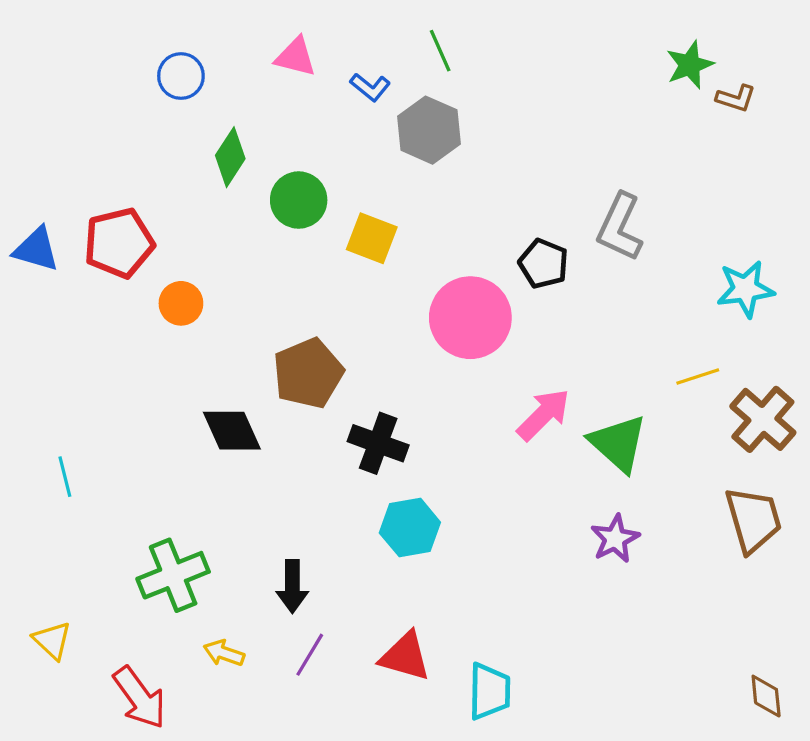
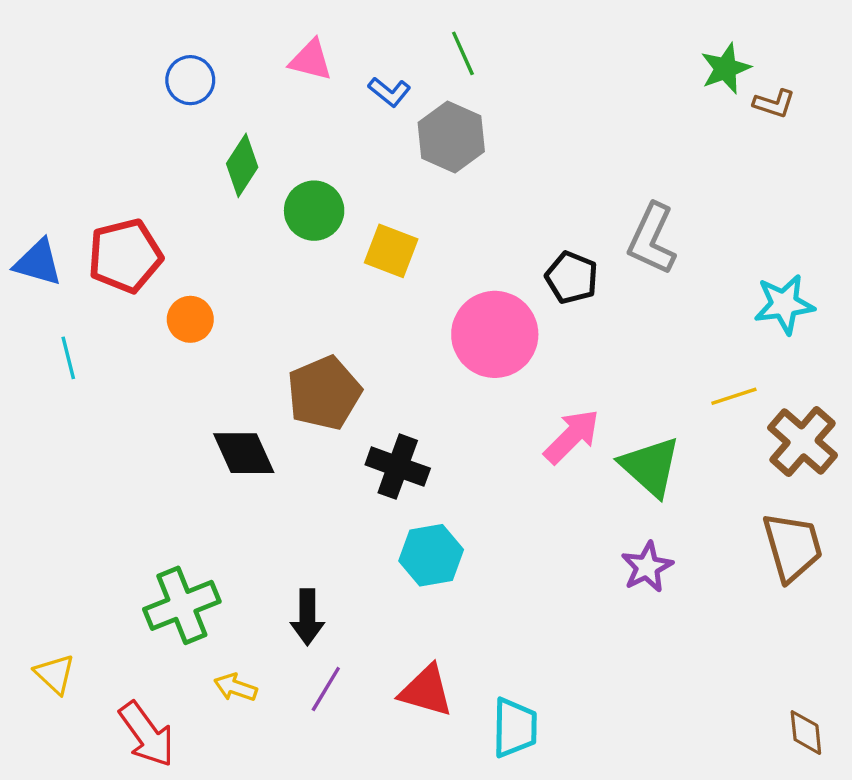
cyan line: (65, 477) -> (68, 358), moved

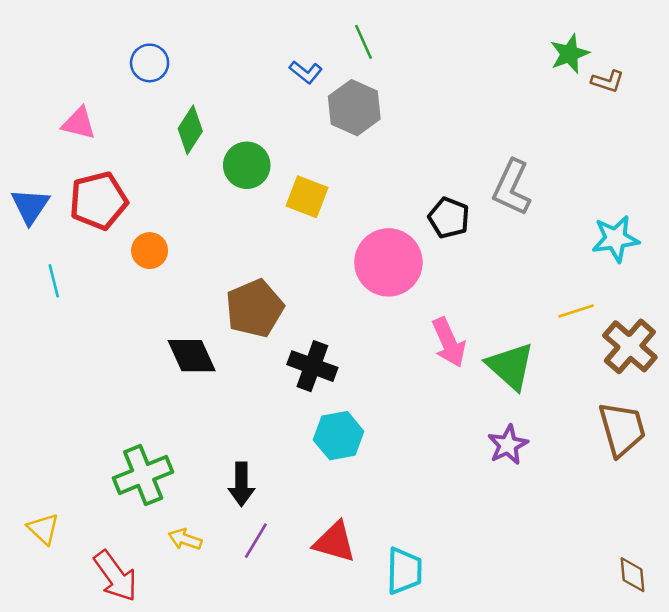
pink triangle: (311, 60) -> (79, 123), moved
blue triangle: (38, 262) -> (30, 206), turned 48
pink arrow: (572, 436) -> (449, 342), turned 111

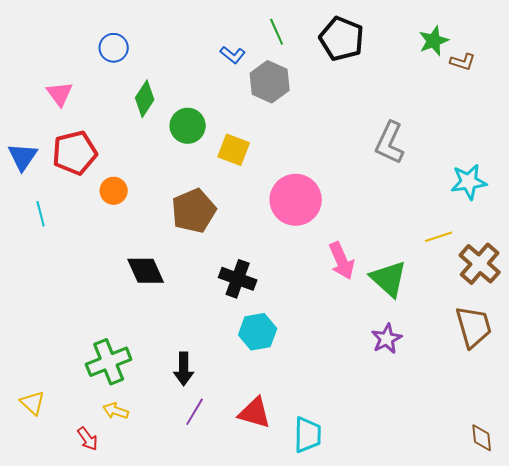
pink triangle: (79, 123) -> (60, 94), turned 40
black pentagon: (449, 218) -> (342, 39), moved, size x1.4
brown pentagon: (255, 308) -> (194, 211), moved
yellow arrow: (185, 539) -> (116, 411), moved
red arrow: (115, 576) -> (88, 439), size x0.6

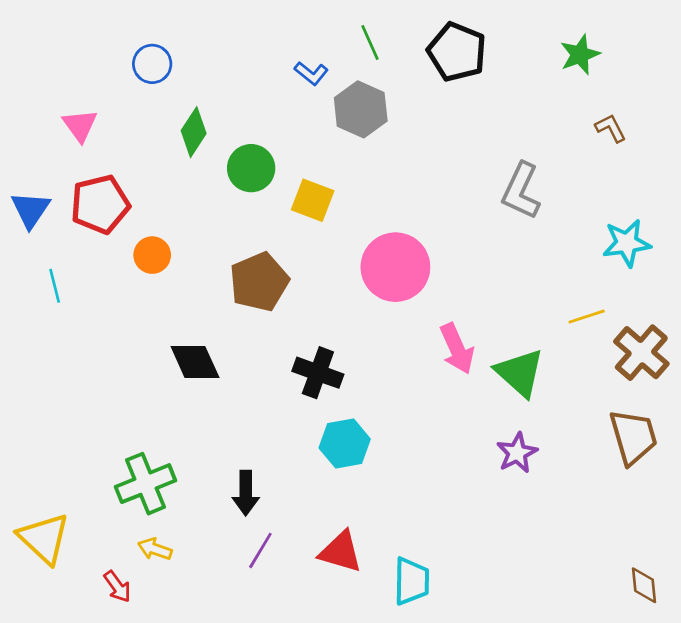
brown L-shape: (463, 62) -> (611, 128), moved, turned -135
yellow triangle: (33, 403) -> (44, 538), size x1.6

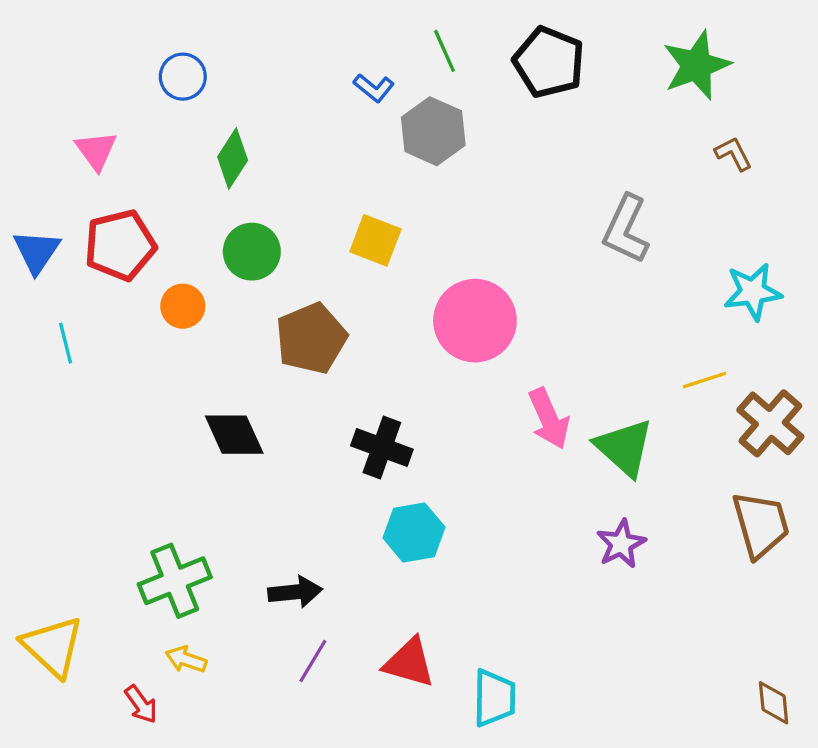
green star: (580, 55) -> (697, 65), size x1.4
green circle: (251, 168) -> (252, 252), moved
black arrow: (246, 493) -> (295, 592), turned -96

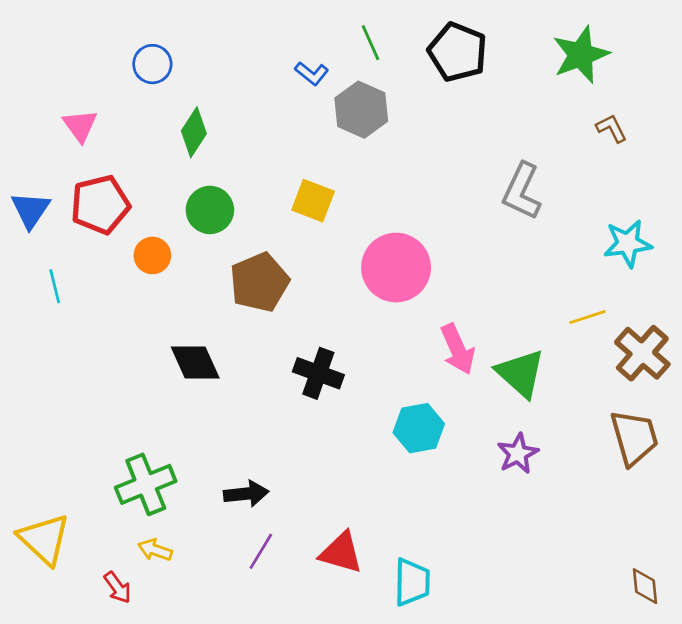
cyan hexagon: (414, 533) -> (419, 428), moved

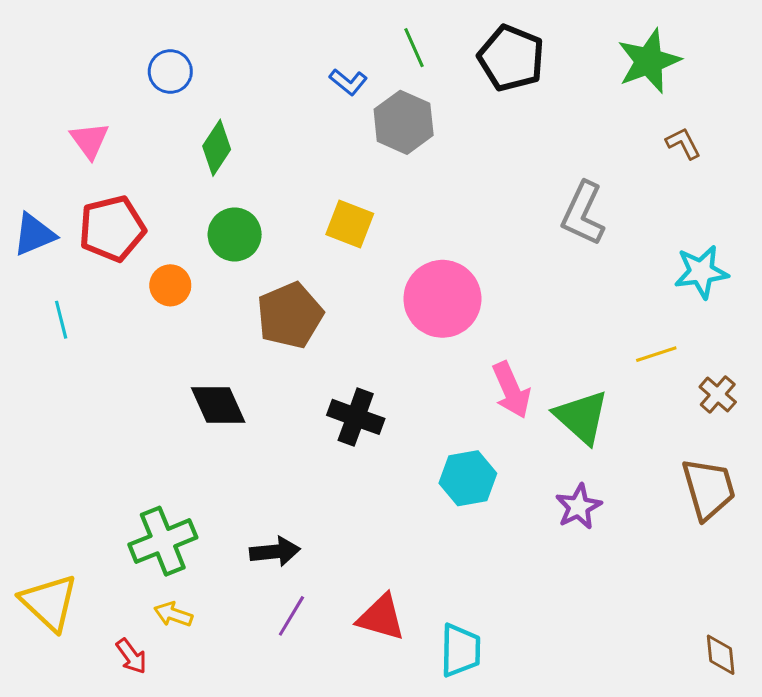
blue triangle: (31, 210) -> (34, 234), turned 33
brown cross: (642, 353) -> (718, 395), size x0.6

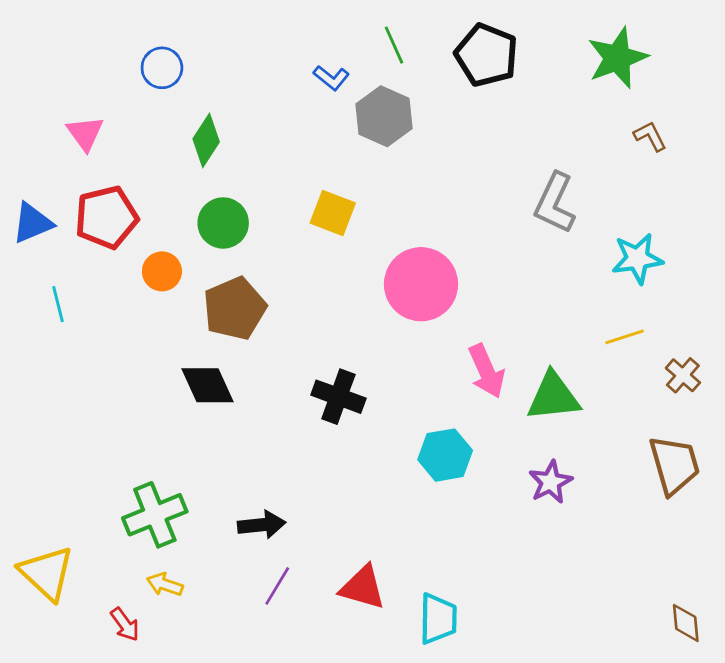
cyan star: (701, 272) -> (637, 259), moved
brown pentagon: (290, 315) -> (235, 308), moved
green triangle: (582, 417) -> (553, 397), turned -48

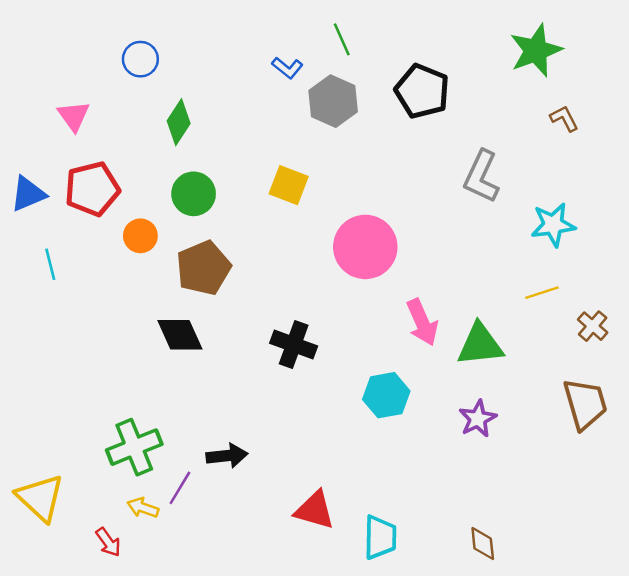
black pentagon: (486, 55) -> (422, 91), moved
purple line: (277, 586) -> (180, 488), moved
brown diamond: (686, 623) -> (483, 543), moved

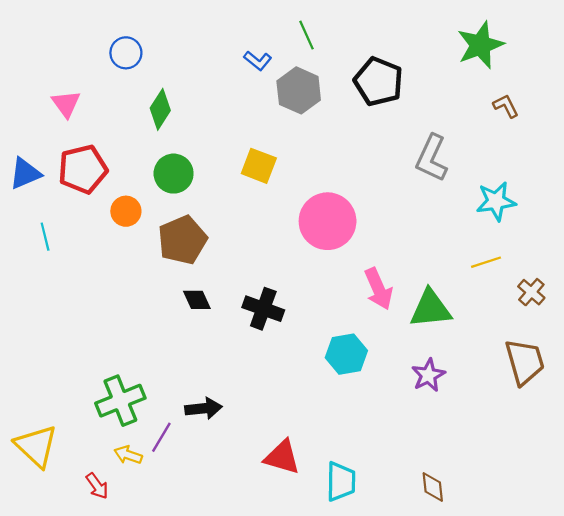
black diamond: (180, 335) -> (197, 300), moved, size x0.7

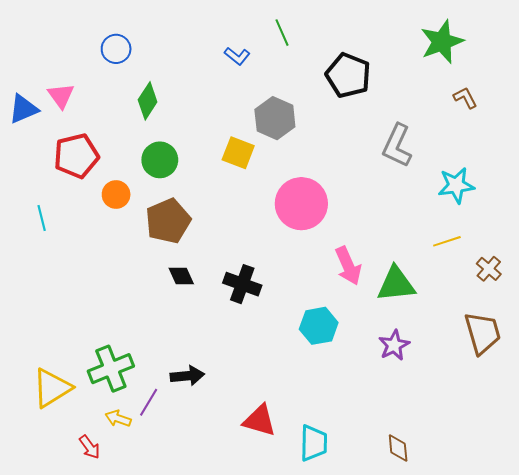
gray hexagon: (299, 90) -> (275, 118), moved
blue triangle: (25, 174) -> (23, 109), moved
yellow triangle: (36, 446) -> (52, 388), moved, turned 45

